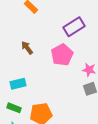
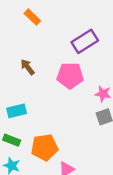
pink pentagon: (62, 55) -> (70, 76), turned 30

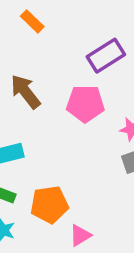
brown arrow: (28, 67) -> (25, 92), size x1.5

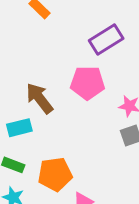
brown arrow: (25, 92) -> (39, 98), moved

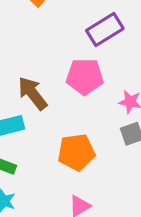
orange pentagon: (55, 174) -> (76, 152), moved

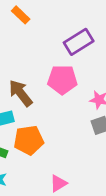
orange pentagon: (76, 152) -> (29, 140), moved

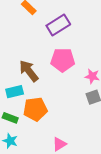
purple rectangle: (79, 42) -> (58, 25), moved

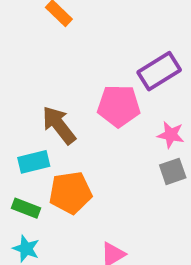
purple rectangle: (58, 25) -> (159, 71), moved

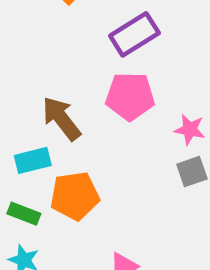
purple rectangle: (159, 71) -> (134, 34), moved

